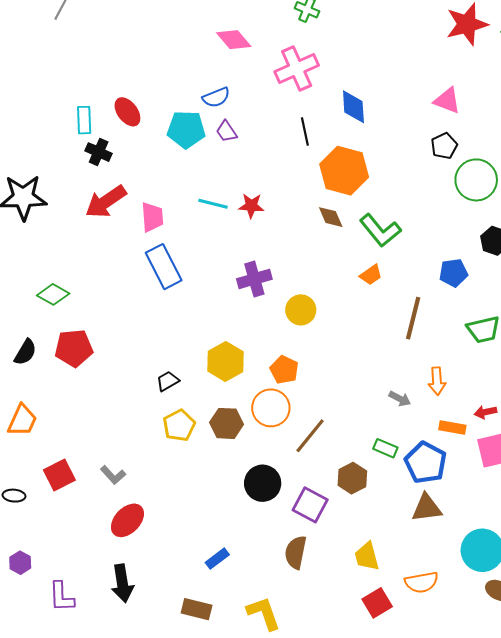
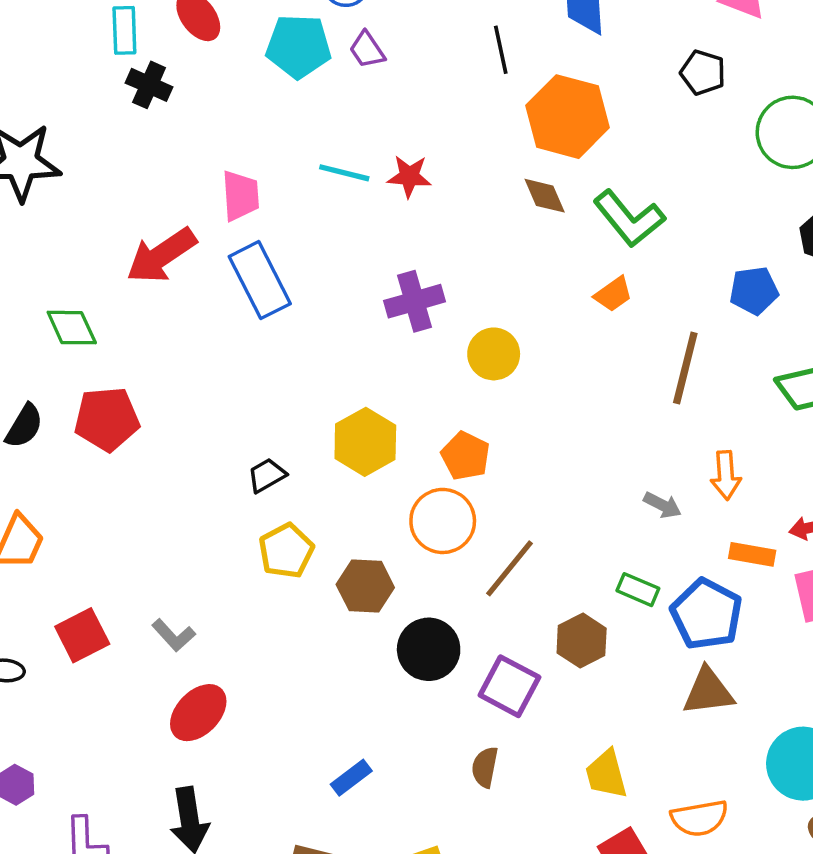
black pentagon: (444, 146) -> (703, 73), moved, turned -30
red arrow: (106, 202) -> (161, 255), moved
green diamond: (53, 294) -> (72, 328), turned 36
brown hexagon: (227, 423) -> (365, 586), moved
brown semicircle: (296, 552) -> (485, 767), size x0.7

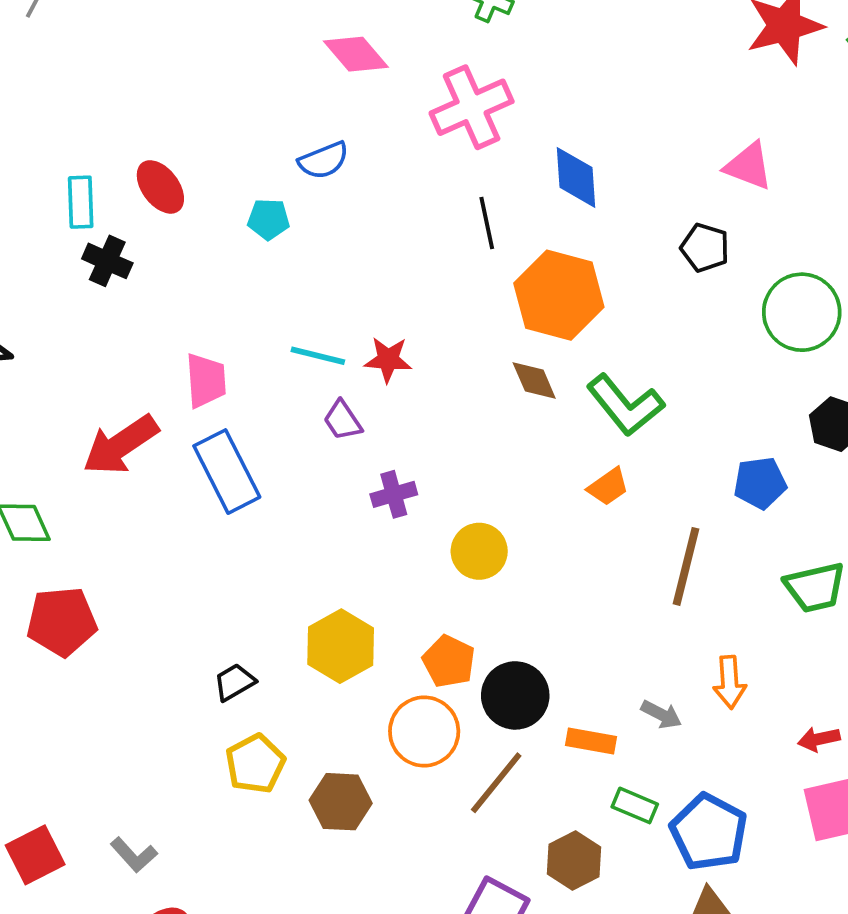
cyan pentagon: (298, 46) -> (269, 219), size x0.6
purple trapezoid: (367, 50) -> (343, 420), moved
purple cross: (415, 301) -> (394, 494), size x0.7
orange rectangle: (752, 554) -> (591, 741), moved
black circle: (429, 649) -> (515, 695), moved

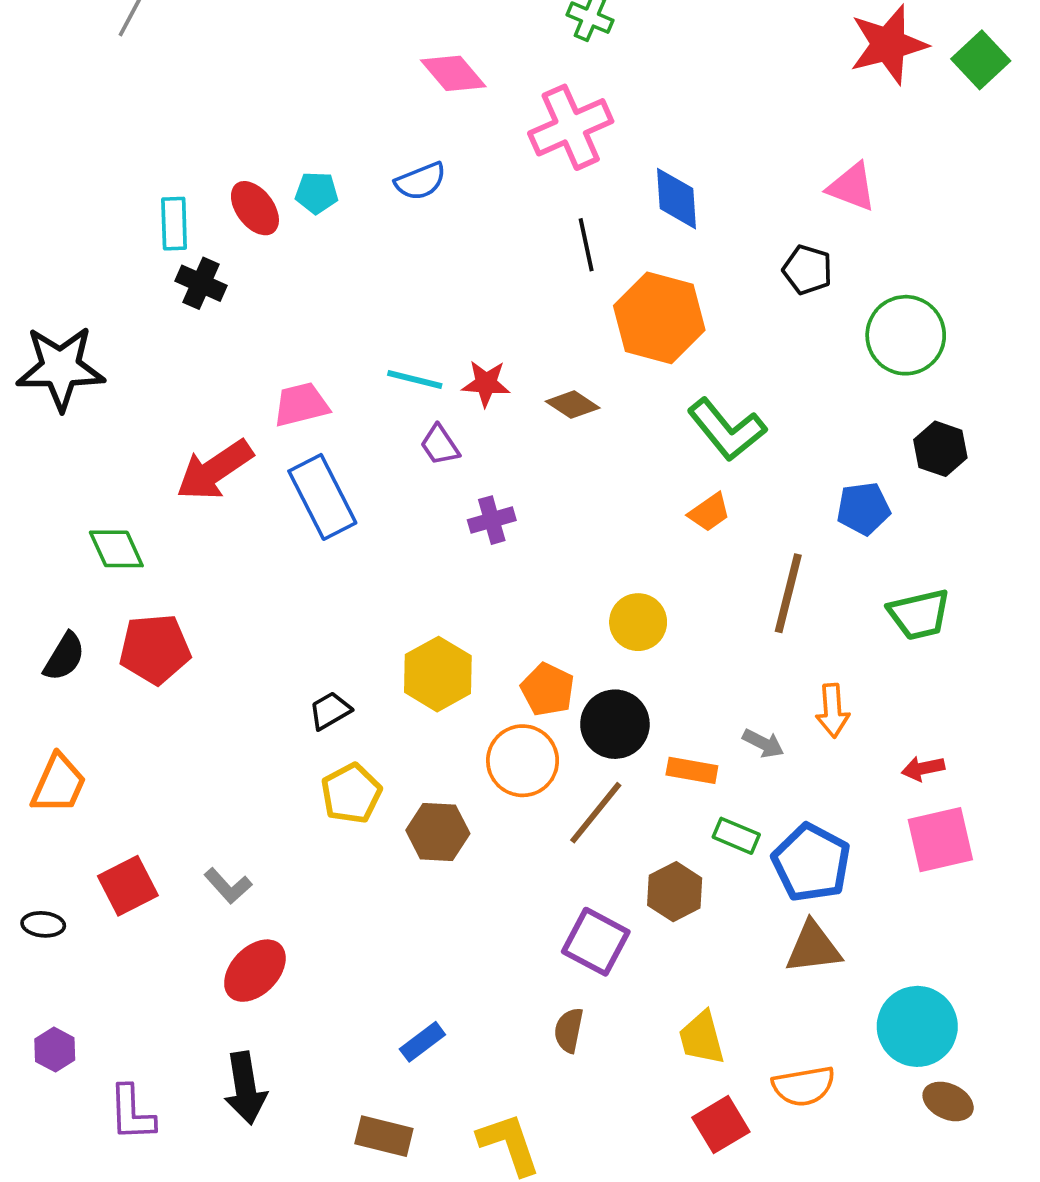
cyan pentagon: (269, 219) -> (317, 193), moved
pink trapezoid: (206, 380) -> (301, 405), turned -100
brown diamond: (534, 380) -> (573, 405), moved, turned -33
yellow circle: (479, 551) -> (638, 622), moved

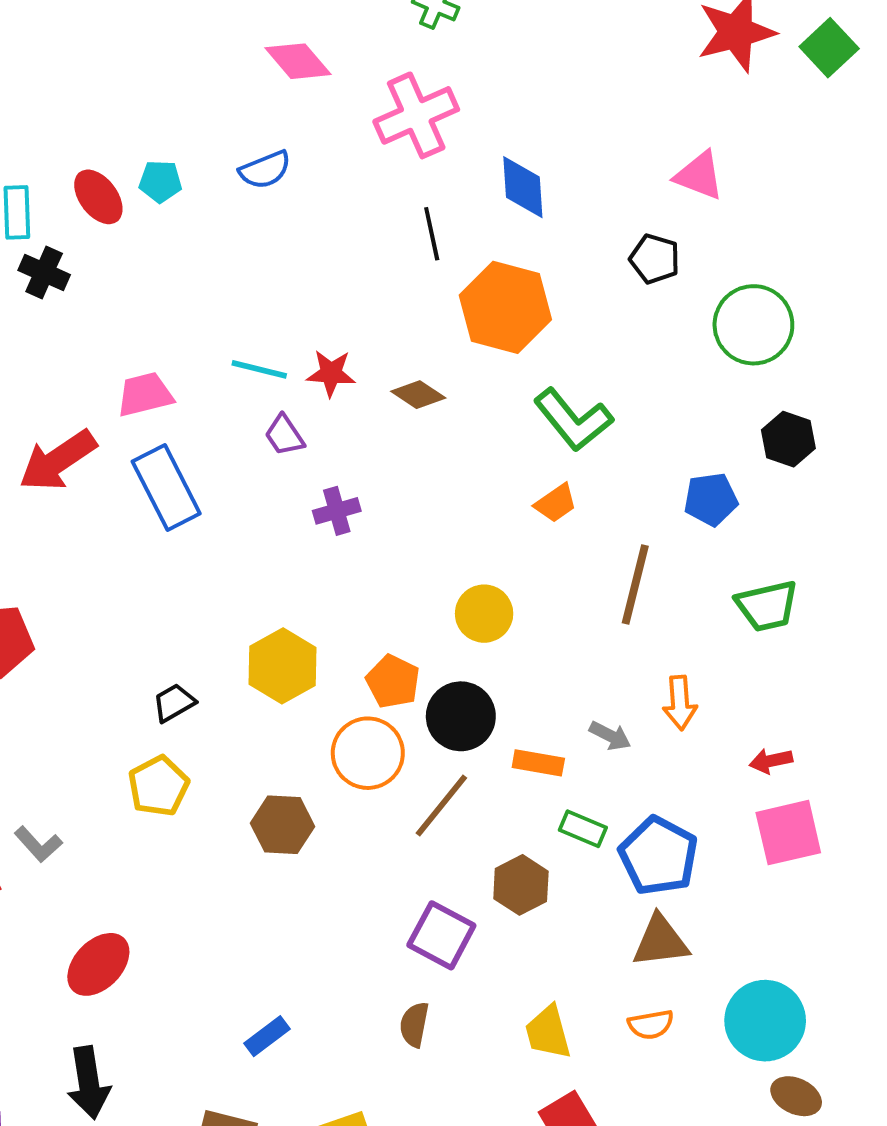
yellow pentagon: (351, 793) -> (158, 786), moved
gray L-shape: (228, 886) -> (38, 844), moved
orange semicircle: (804, 1086) -> (651, 1024), moved, size x0.7

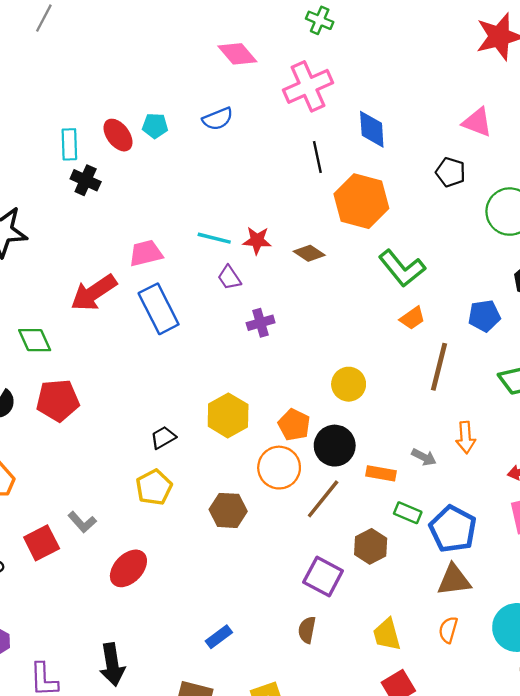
orange trapezoid: (556, 503) -> (412, 318), moved
red ellipse: (98, 964) -> (128, 568), moved
orange semicircle: (651, 1024) -> (448, 630), turned 116

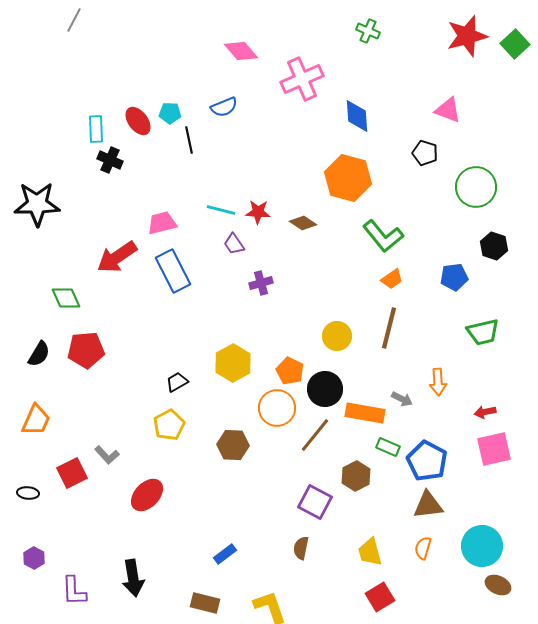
green cross: (320, 20) -> (368, 31), moved
black line: (317, 157) -> (189, 140), moved
brown line: (439, 367) -> (389, 328), moved
orange rectangle: (381, 473) -> (365, 413), size x1.5

